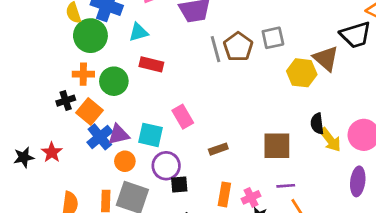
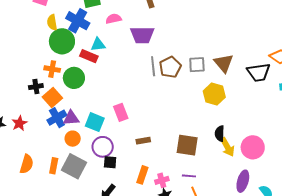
brown triangle: (326, 58) -> (224, 63), moved
red rectangle: (151, 64) -> (89, 56), moved

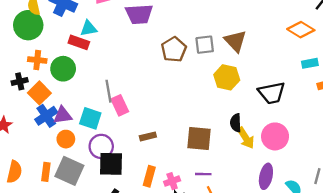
green circle: (62, 41) -> (28, 25), moved
gray line: (153, 66) -> (108, 91), moved
black trapezoid: (259, 72) -> (272, 93), moved
black square: (110, 162) -> (111, 164), size x1.6

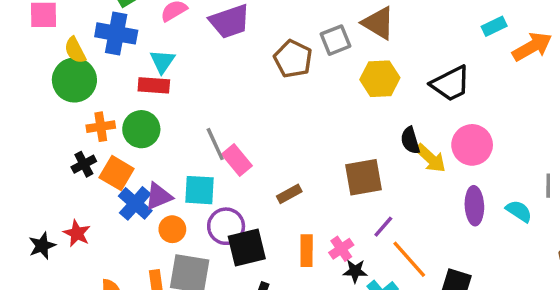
cyan triangle: (89, 28) -> (162, 61), turned -30
purple line: (203, 174) -> (383, 227), turned -35

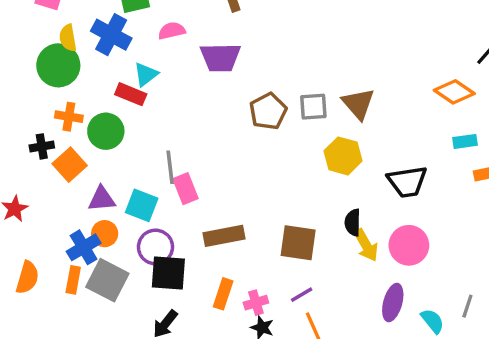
brown rectangle: (289, 194) -> (224, 236), size x1.6
blue cross: (135, 203) -> (84, 247), moved

